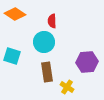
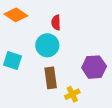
yellow cross: (67, 87) -> (72, 94), turned 32

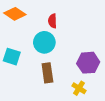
yellow cross: (72, 94) -> (79, 88), moved, turned -32

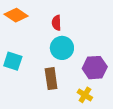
cyan circle: (44, 42) -> (62, 48), moved

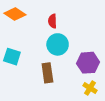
yellow cross: (85, 95) -> (90, 88), moved

